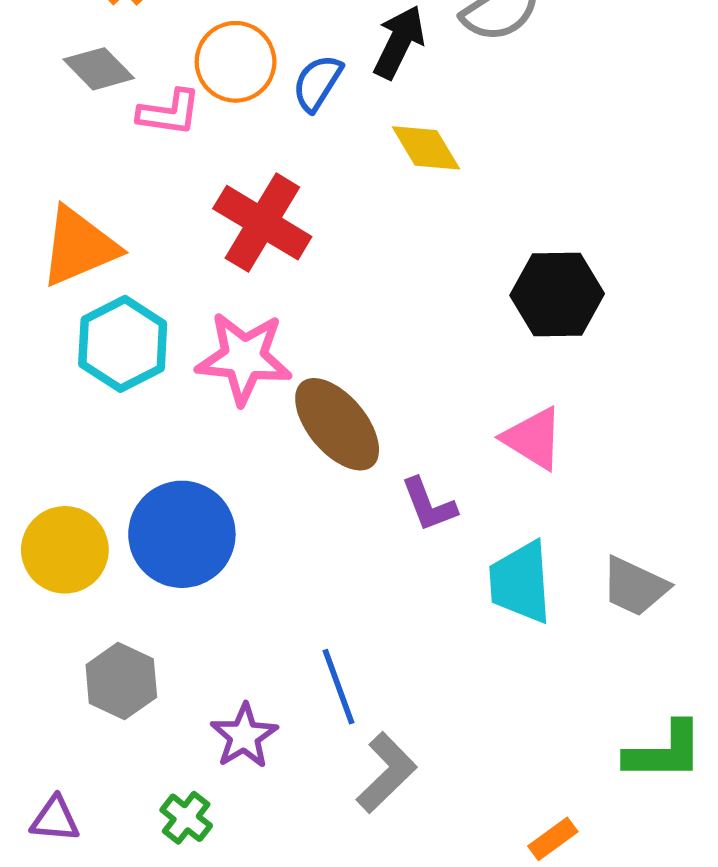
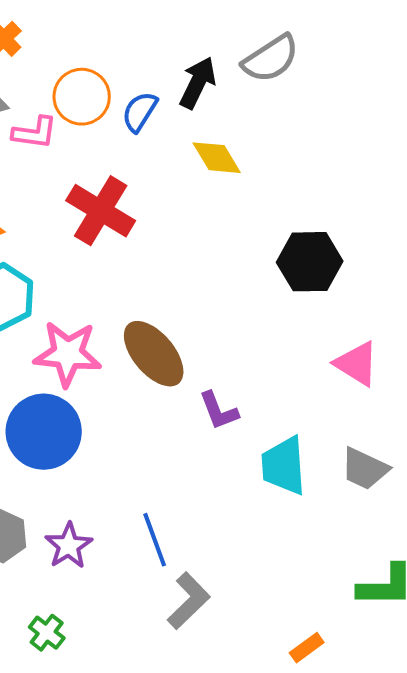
pink star: (244, 358) -> (68, 354), moved
pink triangle: (533, 438) -> (357, 364), moved
purple star: (244, 736) -> (69, 546), moved

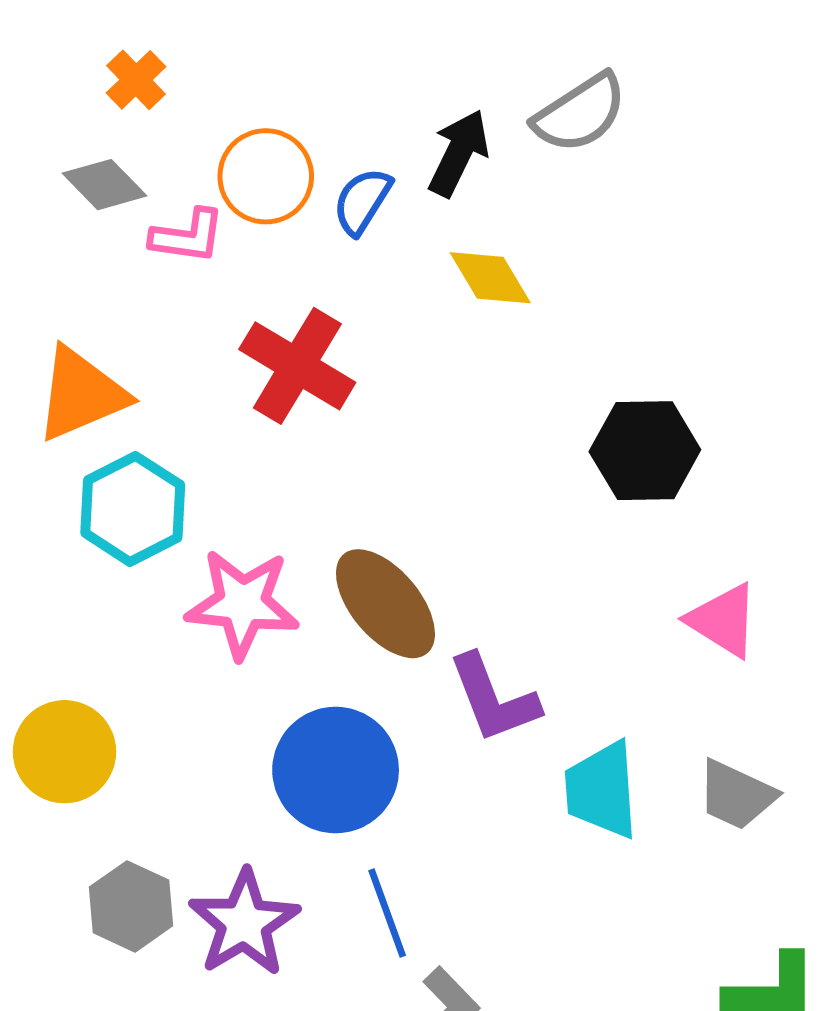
purple L-shape: (219, 411) -> (494, 699), size x1.4
blue circle: (44, 432) -> (336, 770), moved
purple star: (69, 546) -> (244, 923), size x1.4

